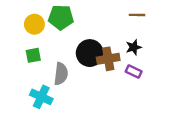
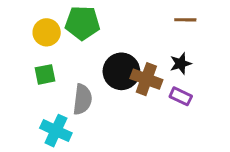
brown cross: (108, 59) -> (146, 79), turned 30

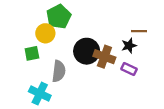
brown line: (185, 20) -> (139, 31), moved
green pentagon: (82, 23) -> (59, 17), turned -30
yellow circle: (47, 32) -> (45, 33), moved

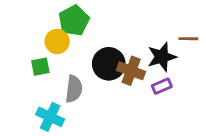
brown line: (139, 31) -> (188, 39), moved
black star: (129, 46) -> (162, 57), size x1.5
purple rectangle: (129, 69) -> (162, 86), turned -48

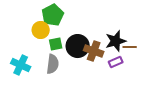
brown line: (188, 39) -> (130, 47), moved
green square: (40, 67) -> (56, 44), moved
cyan cross: (50, 117) -> (21, 65), moved

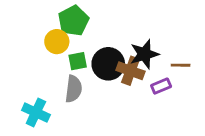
black star: (116, 41) -> (144, 54), moved
cyan cross: (21, 65) -> (36, 112), moved

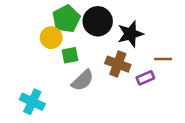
black star: (144, 54) -> (130, 34), moved
black circle: (108, 64) -> (98, 21), moved
gray semicircle: (73, 89) -> (83, 80), moved, turned 40

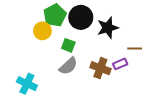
green square: (70, 55) -> (68, 45), moved, turned 32
brown cross: (118, 64) -> (100, 68), moved

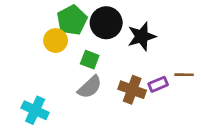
brown line: (135, 48) -> (184, 75), moved

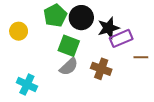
yellow circle: (56, 41) -> (19, 31), moved
green square: (90, 60) -> (69, 46), size x1.5
purple rectangle: (158, 84) -> (121, 38), moved, size x1.5

